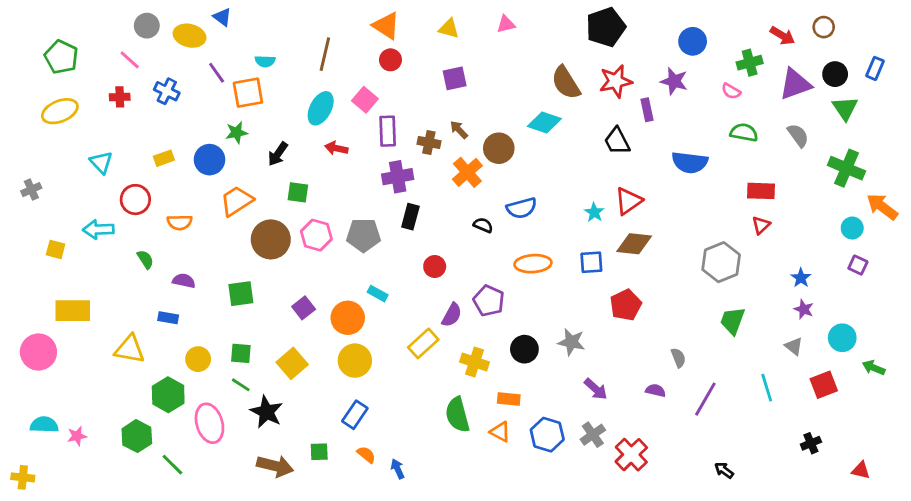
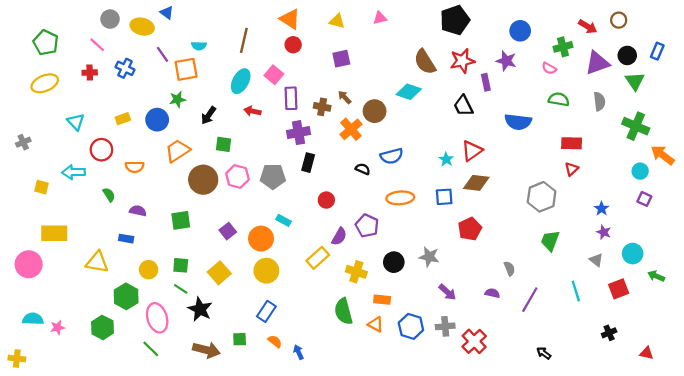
gray semicircle: (798, 135) -> (599, 101), turned 30
gray cross: (593, 435) -> (445, 326), turned 30
green line: (172, 465) -> (151, 349), moved

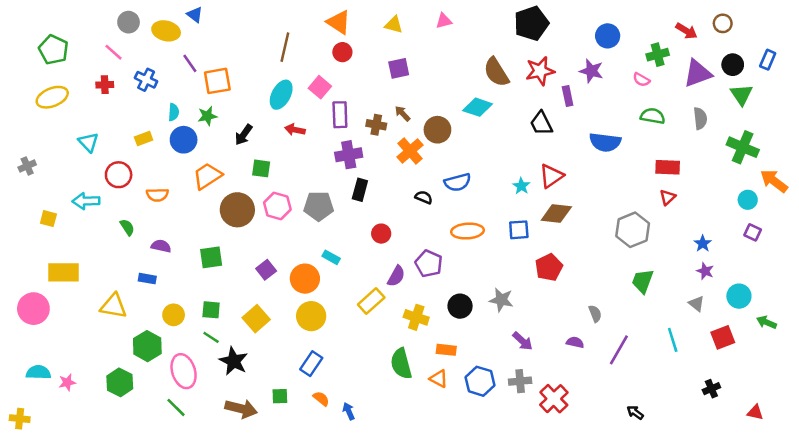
cyan semicircle: (199, 46) -> (174, 112), moved, turned -88

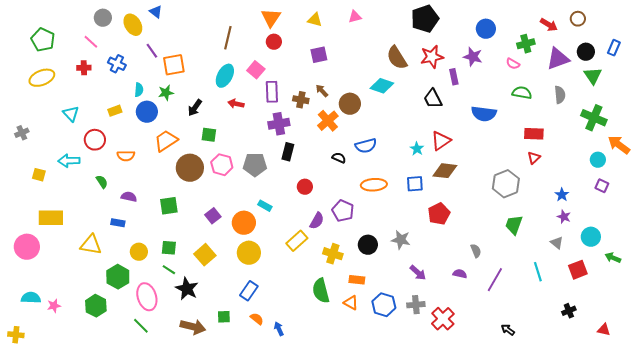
orange triangle: (339, 22) -> (271, 18), turned 30
yellow ellipse: (166, 31) -> (133, 25), turned 45

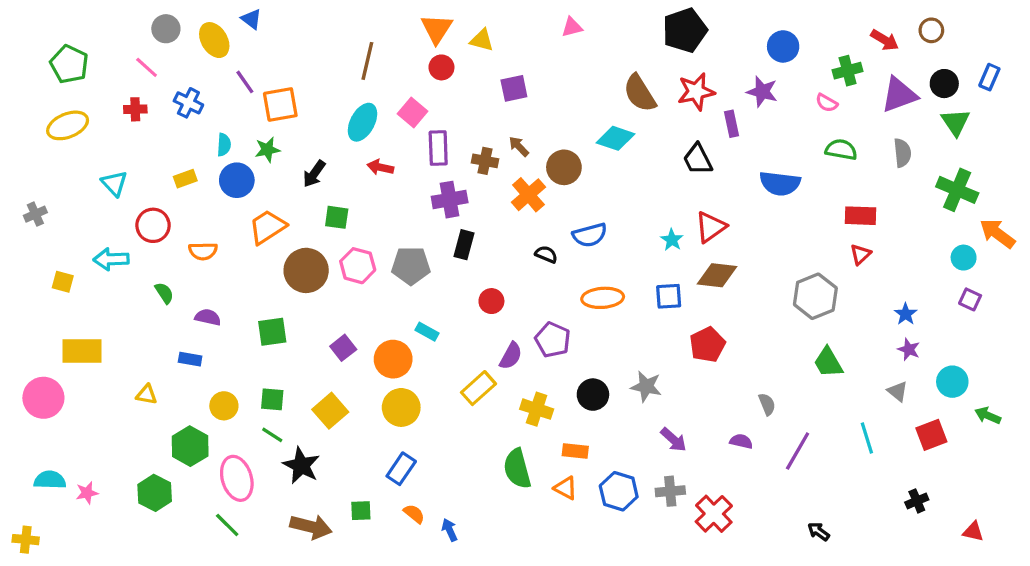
yellow triangle: (315, 20) -> (482, 40), moved
green trapezoid: (514, 225) -> (828, 362), turned -50
yellow triangle: (91, 245) -> (147, 395), size x0.6

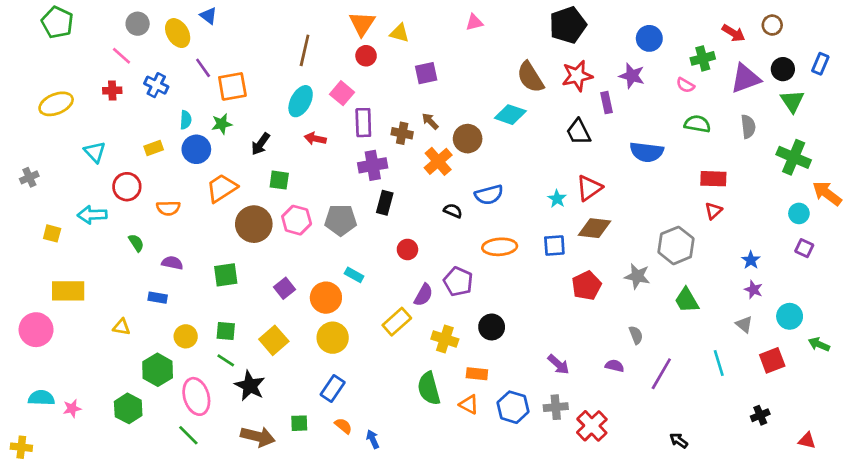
green pentagon: (69, 64) -> (57, 22), moved
gray star: (646, 386) -> (637, 276), moved

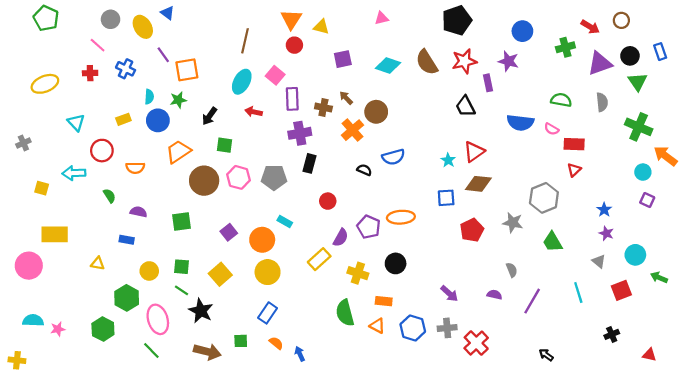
blue rectangle: (820, 64) -> (660, 52), turned -42
pink semicircle: (685, 85) -> (551, 129), moved
cyan diamond: (510, 115) -> (388, 66), moved
orange ellipse: (500, 247) -> (401, 217), moved

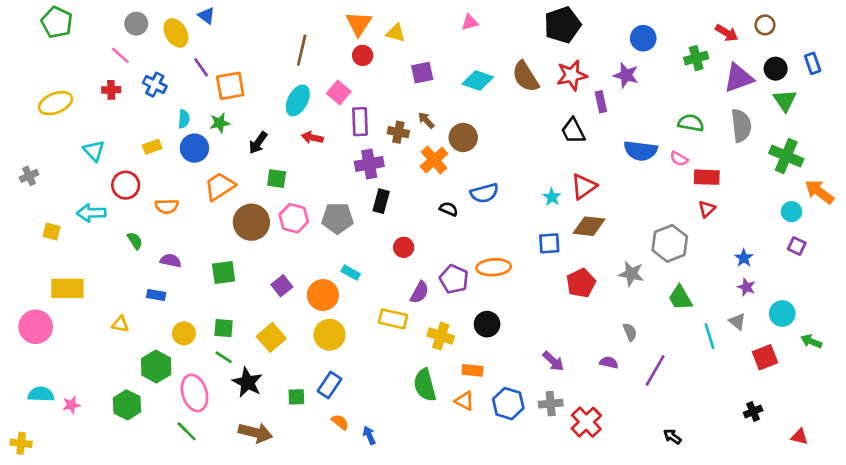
gray semicircle: (602, 102) -> (741, 126), size x1.4
yellow rectangle: (319, 259) -> (393, 319), turned 55
cyan line: (578, 292) -> (709, 336), moved
green square: (241, 341) -> (296, 397), moved

